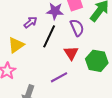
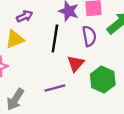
purple arrow: (30, 22) -> (25, 16), moved
black line: (49, 36) -> (55, 38), turned -30

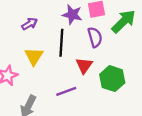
yellow triangle: (15, 39) -> (34, 56), moved, turned -30

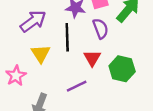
purple arrow: (30, 24) -> (33, 21), size x1.6

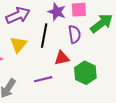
red triangle: (92, 58) -> (62, 58), turned 35

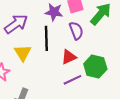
purple line: (43, 79) -> (72, 80), moved

